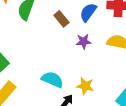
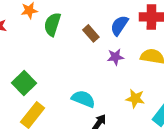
yellow star: (85, 86) -> (135, 99), moved

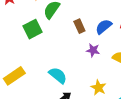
green square: (24, 83) -> (32, 29), moved

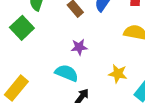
purple star: (93, 50) -> (79, 47), moved

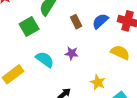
cyan semicircle: (67, 73) -> (45, 60), moved

